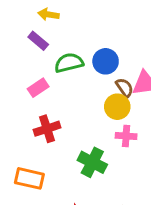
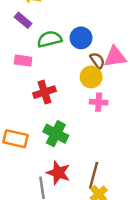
pink rectangle: (38, 88) -> (23, 61), turned 42
red cross: (47, 129) -> (44, 92), moved
green cross: (92, 162) -> (56, 134), moved

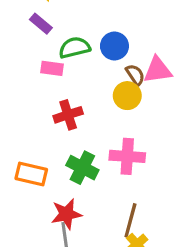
pink rectangle: (23, 61) -> (52, 68), moved
pink cross: (99, 102) -> (127, 156), moved, size x1.5
red star: (58, 173) -> (66, 214), moved, turned -30

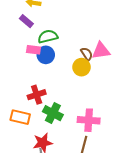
blue circle: (114, 46) -> (46, 55), moved
red cross: (68, 115) -> (37, 95), moved
pink cross: (127, 156) -> (89, 120), moved

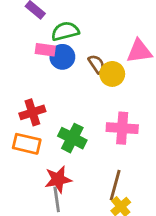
brown semicircle: (87, 54) -> (97, 64), moved
red cross: (37, 95) -> (32, 112), moved
pink cross: (89, 120) -> (122, 128), moved

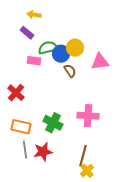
blue circle: (62, 57) -> (61, 54), moved
yellow circle: (112, 74) -> (75, 48), moved
red cross: (32, 112) -> (16, 93), moved, turned -30
gray line: (57, 199) -> (25, 150), moved

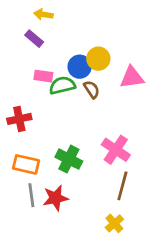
green semicircle: (48, 48) -> (62, 85), moved
red cross: (16, 93) -> (19, 119), turned 36
pink cross: (88, 116) -> (116, 150), turned 30
brown line: (83, 156) -> (122, 186), moved

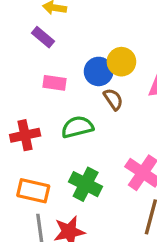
green semicircle: (62, 85) -> (77, 127), moved

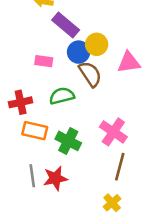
purple rectangle: (43, 37) -> (66, 25), moved, size x1.5
brown semicircle: (113, 99) -> (90, 74), size x1.5
orange rectangle: (33, 191) -> (35, 131), moved

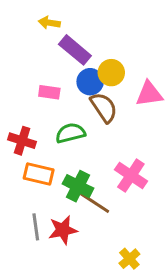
red cross: (21, 102) -> (22, 141), turned 30
brown line: (120, 167) -> (95, 203), moved, turned -72

